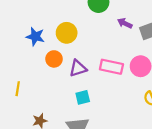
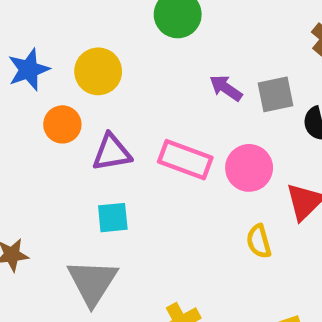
purple arrow: (125, 23) -> (226, 88), moved
blue star: (35, 37) -> (29, 70), turned 30

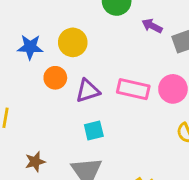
blue star: (29, 70) -> (30, 47), turned 30
purple arrow: (226, 88) -> (152, 26), moved

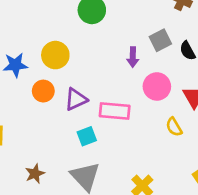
purple arrow: (152, 26) -> (133, 57), moved, turned -108
pink rectangle: (133, 89) -> (115, 111), moved

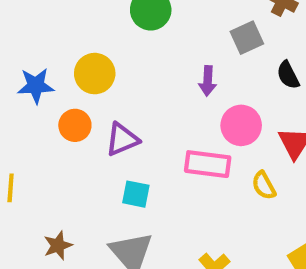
gray square: (160, 40) -> (247, 38), moved
pink rectangle: (115, 111) -> (208, 164), moved
cyan square: (87, 136) -> (136, 194), turned 30

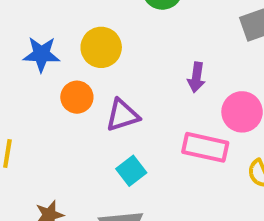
purple arrow: (208, 81) -> (196, 77), moved
cyan square: (136, 194) -> (131, 171), turned 36

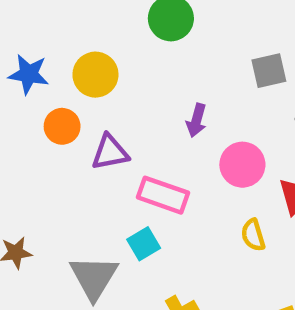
pink rectangle: (205, 147) -> (163, 195), moved
cyan square: (131, 171) -> (144, 244), moved

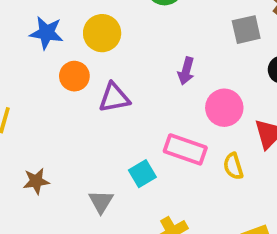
pink rectangle: (163, 195) -> (185, 149), moved
gray triangle: (94, 277) -> (101, 202), size x0.6

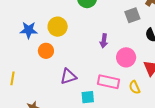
purple triangle: (114, 98) -> (68, 76), moved
cyan square: (142, 174) -> (88, 97), turned 32

